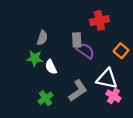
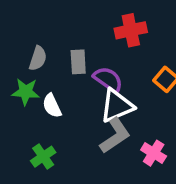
gray rectangle: (77, 40) -> (78, 62), moved
white triangle: (107, 79) -> (117, 106), moved, turned -35
gray L-shape: (78, 91) -> (115, 136), moved

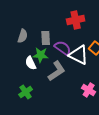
green star: (26, 92) -> (41, 55), moved
white triangle: (117, 106) -> (79, 55), moved, turned 50
gray L-shape: (115, 136) -> (57, 71), moved

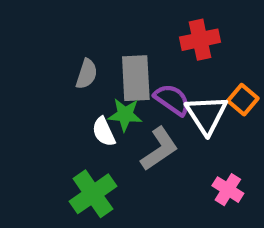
gray rectangle: (46, 38) -> (136, 78), size x1.5
white triangle: (79, 55) -> (206, 115), turned 30
green cross: (26, 92) -> (93, 194), size x1.5

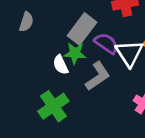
gray semicircle: (87, 74) -> (26, 22), moved
gray rectangle: (136, 78) -> (82, 29), turned 40

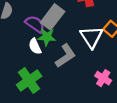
purple semicircle: (106, 43) -> (35, 24), moved

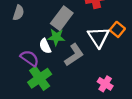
purple semicircle: (35, 24) -> (30, 58), moved
pink cross: (103, 78) -> (105, 84), moved

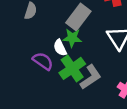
gray L-shape: (74, 55) -> (91, 77), moved
green cross: (40, 78) -> (72, 68), moved

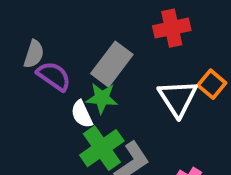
purple semicircle: (43, 61) -> (54, 76), moved

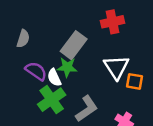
purple semicircle: (54, 76) -> (36, 71), moved
orange square: (212, 84) -> (135, 81), moved, turned -30
green cross: (102, 148) -> (52, 100), moved

